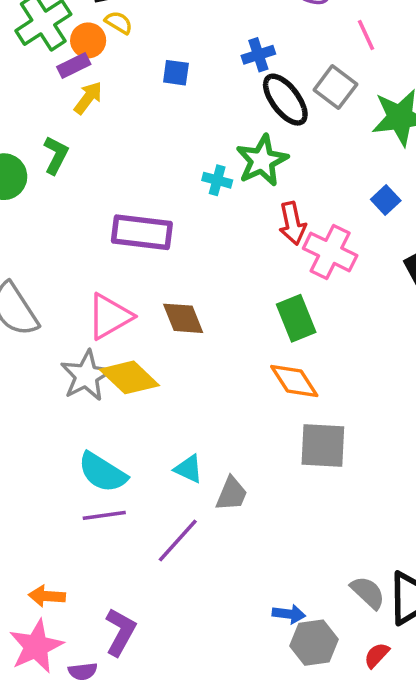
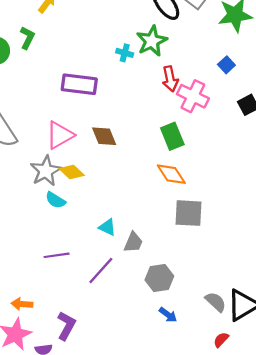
yellow diamond: (129, 377) -> (72, 172), size x0.7
cyan semicircle: (102, 472) -> (55, 200), moved, size x0.7
blue arrow: (289, 614) -> (168, 315), turned 30
gray hexagon: (314, 643) -> (159, 278), moved

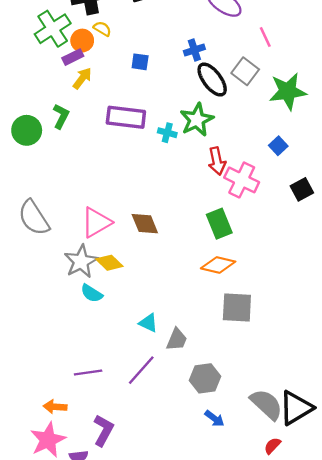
purple rectangle: (79, 84) -> (126, 117), moved
orange diamond: (171, 174) -> (218, 265), turned -44
purple line: (57, 255) -> (88, 372), moved
gray semicircle: (216, 302) -> (266, 404), size x1.4

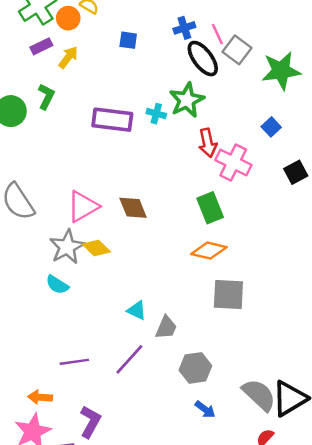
pink line: (265, 37) -> (217, 34), moved
purple rectangle: (73, 57) -> (41, 46), moved
purple rectangle: (126, 117) -> (112, 120), moved
cyan semicircle: (92, 293) -> (57, 285), moved

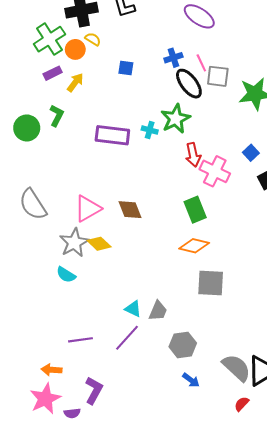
gray square: (237, 50) -> (218, 76), turned -30
blue square: (271, 127) -> (251, 153), moved
cyan triangle: (137, 310) -> (133, 309), moved

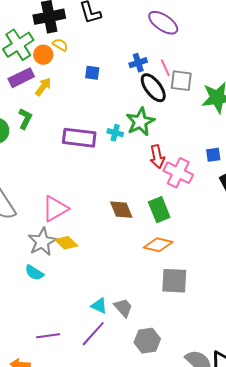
purple rectangle: (53, 73) -> (21, 78), size x1.4
blue square: (251, 153) -> (213, 155), turned 35
brown diamond: (130, 210) -> (121, 210), moved
gray trapezoid: (158, 311) -> (123, 308), turned -65

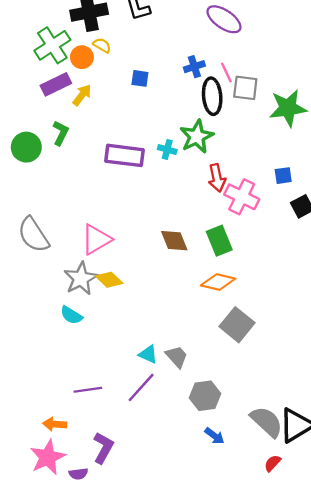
black ellipse: (153, 88) -> (212, 96), turned 32
gray square: (174, 281) -> (237, 325), turned 36

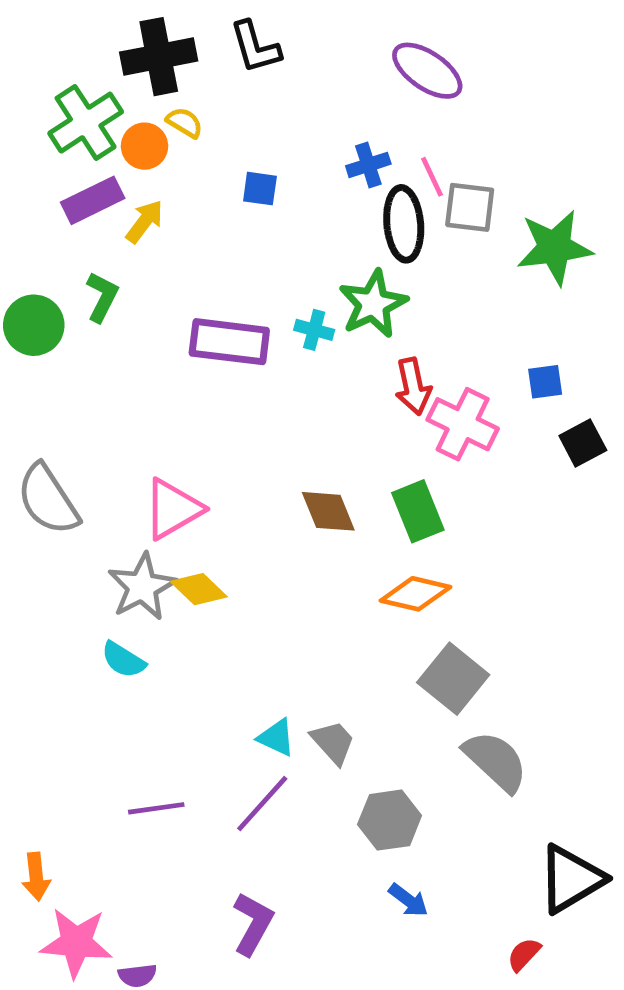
gray semicircle: (267, 422) -> (496, 761), moved
orange arrow: (55, 424) -> (36, 877), moved, turned -100
purple L-shape: (103, 448) -> (253, 924), moved
pink star: (48, 457) -> (76, 943), turned 30

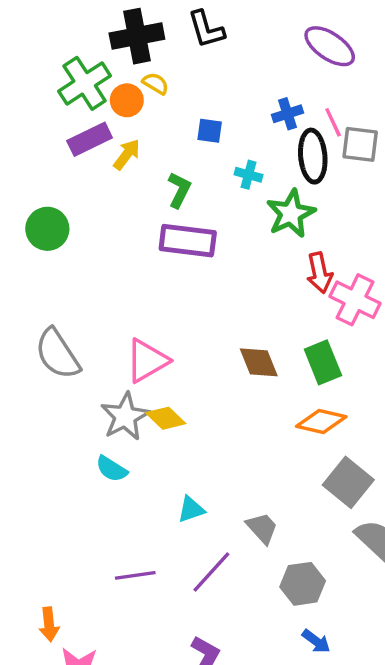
green L-shape: (102, 297) -> (179, 190), moved
cyan cross: (314, 330) -> (249, 175), moved
cyan triangle: (276, 738) -> (191, 509), moved, turned -44

